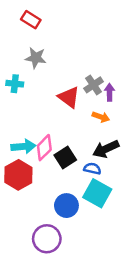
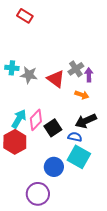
gray star: (36, 58) -> (29, 75), moved
cyan arrow: (23, 146) -> (19, 119), turned -54

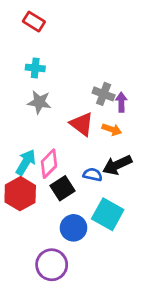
cyan cross: (12, 68) -> (35, 68), moved
gray cross: (76, 69) -> (104, 94), turned -35
red triangle: (56, 79) -> (82, 124), moved
black square: (53, 128) -> (63, 188), moved
blue semicircle: (75, 137) -> (93, 175), moved

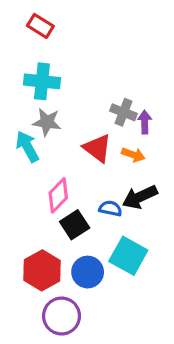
cyan cross: (35, 68) -> (42, 81), size x1.5
cyan arrow: (26, 162) -> (27, 147), moved, turned -60
red hexagon: (20, 194) -> (42, 270), moved

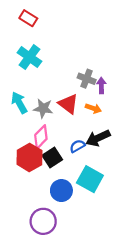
cyan cross: (42, 81) -> (29, 57), turned 30
gray star: (47, 122) -> (43, 108), moved
blue semicircle: (110, 208) -> (77, 146), turned -42
red hexagon: (42, 270) -> (29, 157), moved

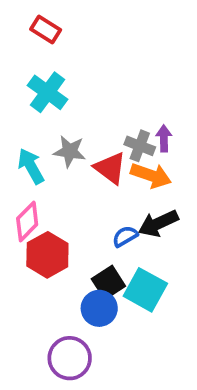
gray cross: (87, 79) -> (140, 146), moved
gray star: (43, 108) -> (70, 151), moved
orange arrow: (93, 108) -> (151, 175), size x1.5
pink diamond: (41, 137) -> (27, 222), moved
black square: (52, 157) -> (108, 282), moved

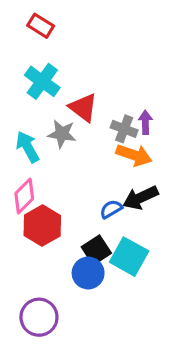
red triangle: (110, 168) -> (83, 108), moved
purple circle: (70, 358) -> (39, 317), moved

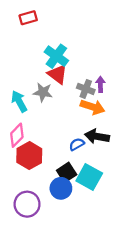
red rectangle: (41, 26) -> (28, 18), turned -48
cyan cross: (42, 81) -> (56, 56), moved
black arrow: (141, 198) -> (97, 136), turned 35
purple circle: (39, 317) -> (27, 204), moved

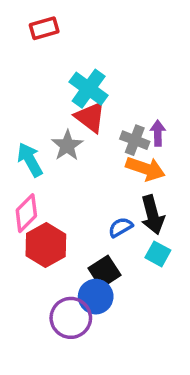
gray star: (43, 92) -> (67, 146), turned 30
black arrow: (97, 136) -> (153, 215), turned -115
cyan square: (89, 177) -> (158, 254), moved, size x0.6
purple circle: (27, 204) -> (71, 318), moved

